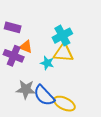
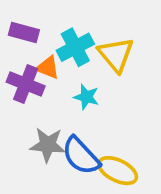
cyan cross: (62, 36) -> (75, 47), moved
yellow triangle: (63, 53) -> (116, 55), moved, turned 45

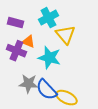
cyan cross: (75, 47) -> (48, 18), moved
cyan star: (86, 97) -> (49, 58), size x1.6

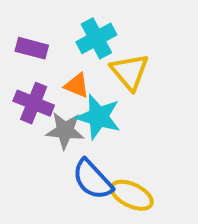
orange triangle: (28, 42) -> (77, 85), moved
gray star: (28, 84) -> (65, 131), moved

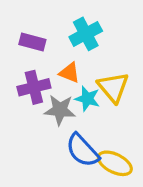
yellow triangle: (130, 72) -> (113, 87), moved
purple cross: (34, 103) -> (34, 87), turned -36
cyan star: (98, 117) -> (87, 99), size x0.7

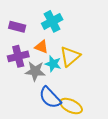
yellow triangle: (113, 87) -> (70, 56), turned 30

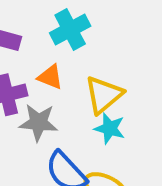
cyan star: (53, 64) -> (110, 128), moved

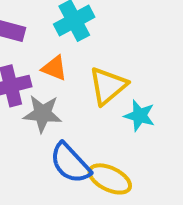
cyan star: (110, 128) -> (140, 116), moved

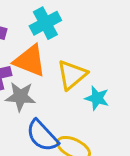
orange triangle: (54, 68) -> (30, 61), size x1.6

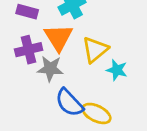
orange triangle: (30, 61) -> (58, 37), turned 36

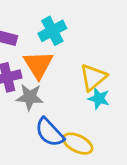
yellow triangle: (95, 50) -> (93, 77), moved

